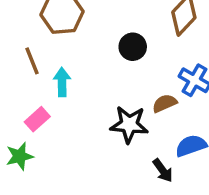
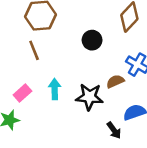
brown line: (32, 61) -> (34, 50), moved
cyan arrow: (62, 82) -> (55, 89), moved

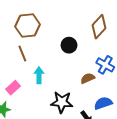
cyan arrow: (55, 89) -> (39, 75), moved
black star: (89, 97) -> (62, 102), moved

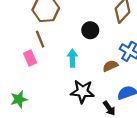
cyan arrow: (39, 75) -> (72, 58), moved
pink rectangle: (13, 88) -> (30, 58), moved, turned -72

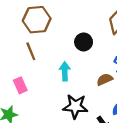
pink rectangle: (30, 58) -> (20, 85), moved

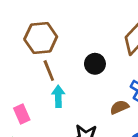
brown line: (31, 51) -> (49, 71), moved
cyan arrow: (65, 71) -> (58, 96), moved

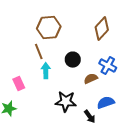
brown hexagon: (41, 38) -> (49, 28), moved
black circle: (95, 64) -> (73, 60), moved

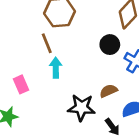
black circle: (73, 60) -> (110, 45), moved
brown semicircle: (91, 79) -> (109, 91), moved

